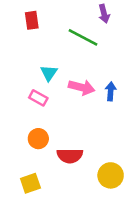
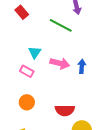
red rectangle: (32, 20) -> (22, 12), turned -32
red semicircle: (70, 156) -> (65, 110), moved

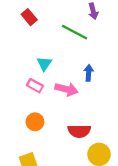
pink arrow: (60, 63) -> (66, 89), moved
blue arrow: (82, 66) -> (89, 73), moved

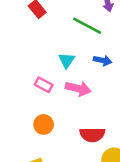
cyan triangle: (44, 64) -> (67, 60), moved
blue arrow: (89, 73) -> (103, 60), moved, turned 98

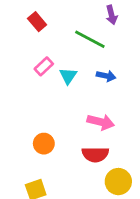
pink rectangle: (44, 85) -> (44, 66), moved, turned -72
pink arrow: (78, 89) -> (101, 122), moved

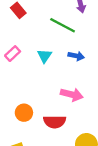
pink rectangle: (44, 66) -> (13, 54), moved
red semicircle: (95, 154) -> (55, 122), moved

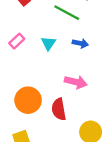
orange circle: (24, 113) -> (28, 100), size x1.5
red semicircle: (55, 122) -> (59, 109), turned 80

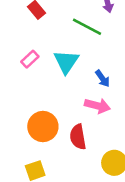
cyan triangle: (49, 43) -> (66, 62), size x1.5
blue arrow: (80, 43) -> (103, 79), moved, turned 42

